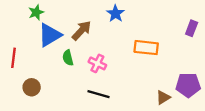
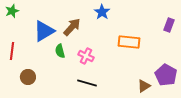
green star: (36, 12) -> (12, 11), moved
purple pentagon: (188, 85) -> (166, 75), turned 30

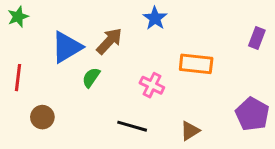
green semicircle: (60, 51) -> (91, 78), turned 48
pink cross: (86, 56) -> (152, 85), moved
brown triangle: (144, 86) -> (190, 131), moved

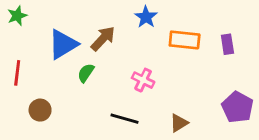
purple rectangle: (257, 38) -> (227, 44), moved, turned -30
orange rectangle: (196, 64) -> (185, 40), moved

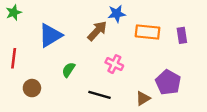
blue star: (146, 17) -> (117, 14), turned 30
brown arrow: (103, 39) -> (97, 31), moved
green semicircle: (86, 73) -> (69, 70), moved
purple pentagon: (237, 107) -> (168, 82), moved

